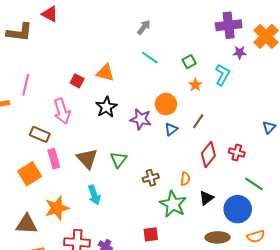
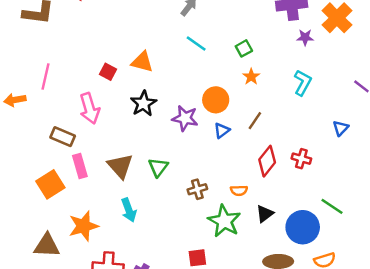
cyan L-shape: (223, 75) -> (303, 83), moved
orange semicircle: (185, 179) -> (239, 190), turned 80
green line: (254, 184) -> (332, 206), moved

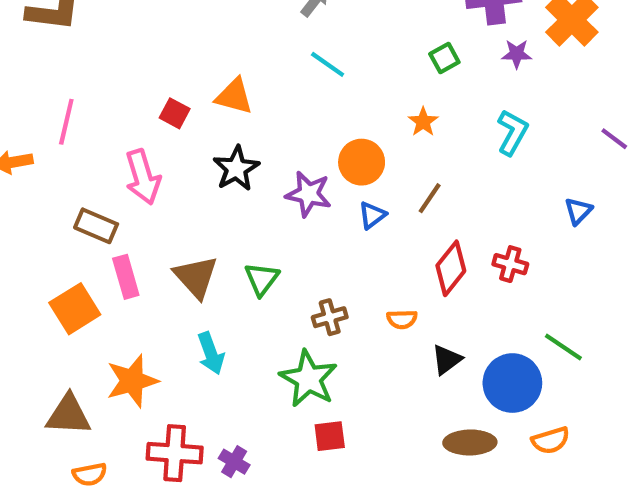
green square: (244, 48) -> (444, 58), moved
green star: (224, 221) -> (308, 379), moved

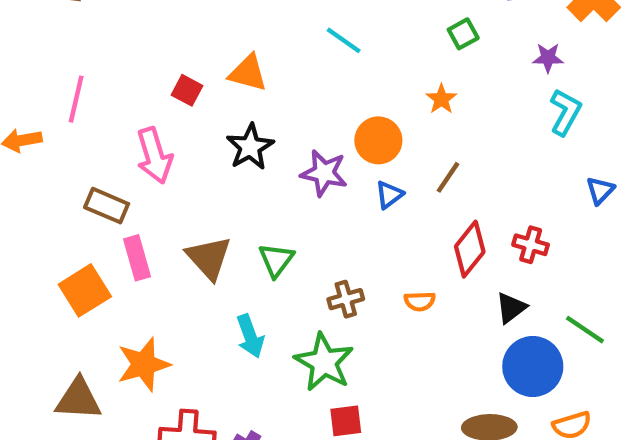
purple star: (517, 54) -> (548, 58), moved
cyan L-shape: (512, 132) -> (565, 112), moved
cyan arrow: (211, 353) -> (250, 336), moved
black triangle: (447, 360) -> (511, 308), moved

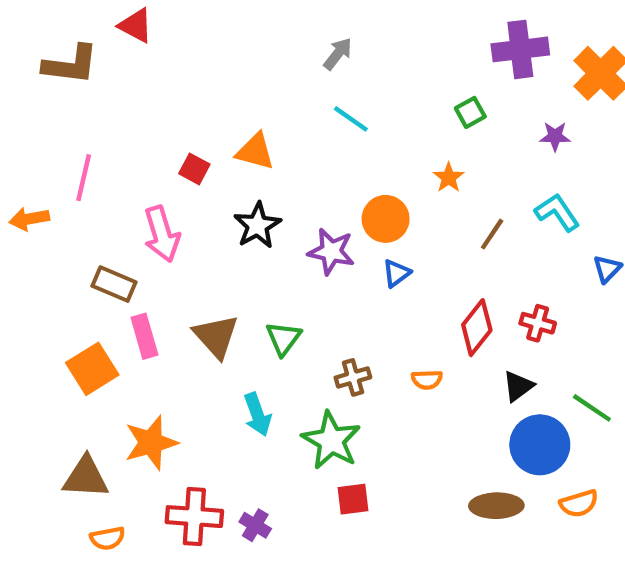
cyan L-shape: (565, 112) -> (557, 212), moved, turned -63
brown line: (448, 177) -> (492, 234), moved

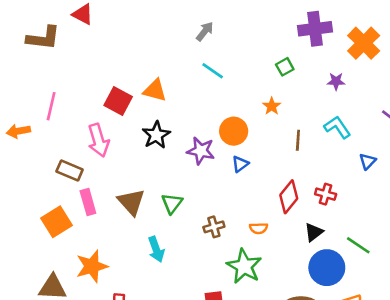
red square: (194, 169) -> (118, 101), size x1.5
brown line: (492, 234) -> (298, 140), turned -30
green star: (331, 440) -> (244, 266), moved

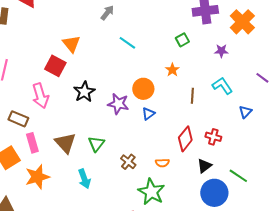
gray arrow: (205, 31) -> (107, 13), moved
orange triangle: (155, 90) -> (71, 44), moved, turned 36
brown cross: (214, 227) -> (128, 162), turned -35
orange star: (92, 266) -> (37, 177), moved

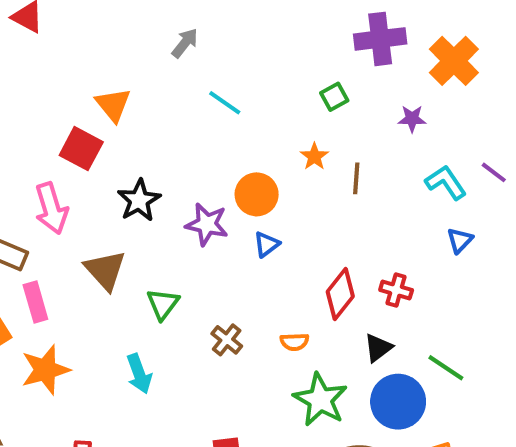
cyan L-shape: (222, 86) -> (446, 182), moved
brown line: (192, 96) -> (356, 178), moved
brown triangle: (65, 143) -> (105, 270), moved
green star: (151, 192) -> (320, 400), moved

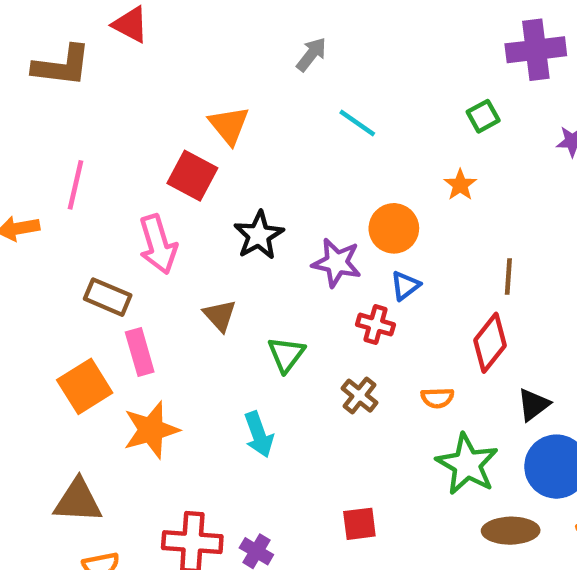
brown line: (356, 178) -> (508, 276), moved
brown triangle: (105, 270) -> (220, 315), size x0.7
red cross: (396, 290) -> (376, 325), moved

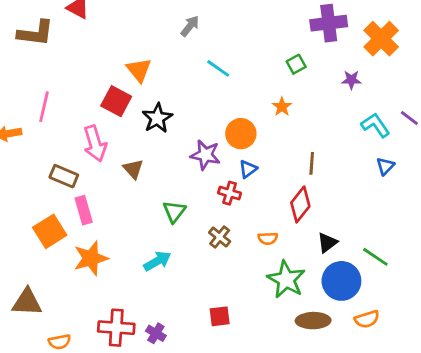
black star: (259, 235) -> (157, 118), moved
brown triangle: (220, 315) -> (133, 169), moved
cyan arrow: (259, 434) -> (157, 261), turned -100
brown triangle: (78, 501) -> (27, 302), moved

